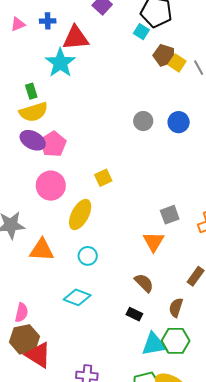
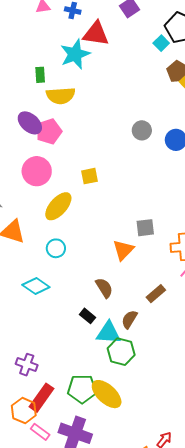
yellow semicircle: (34, 112) -> (61, 96), moved
cyan triangle: (154, 344) -> (108, 333), moved

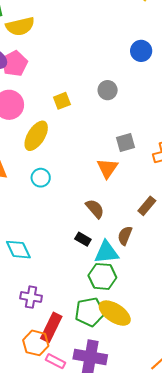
gray circle: (142, 130) -> (108, 90), moved
cyan diamond: (36, 286) -> (18, 250), moved, turned 40
green hexagon: (121, 352) -> (102, 276), moved

